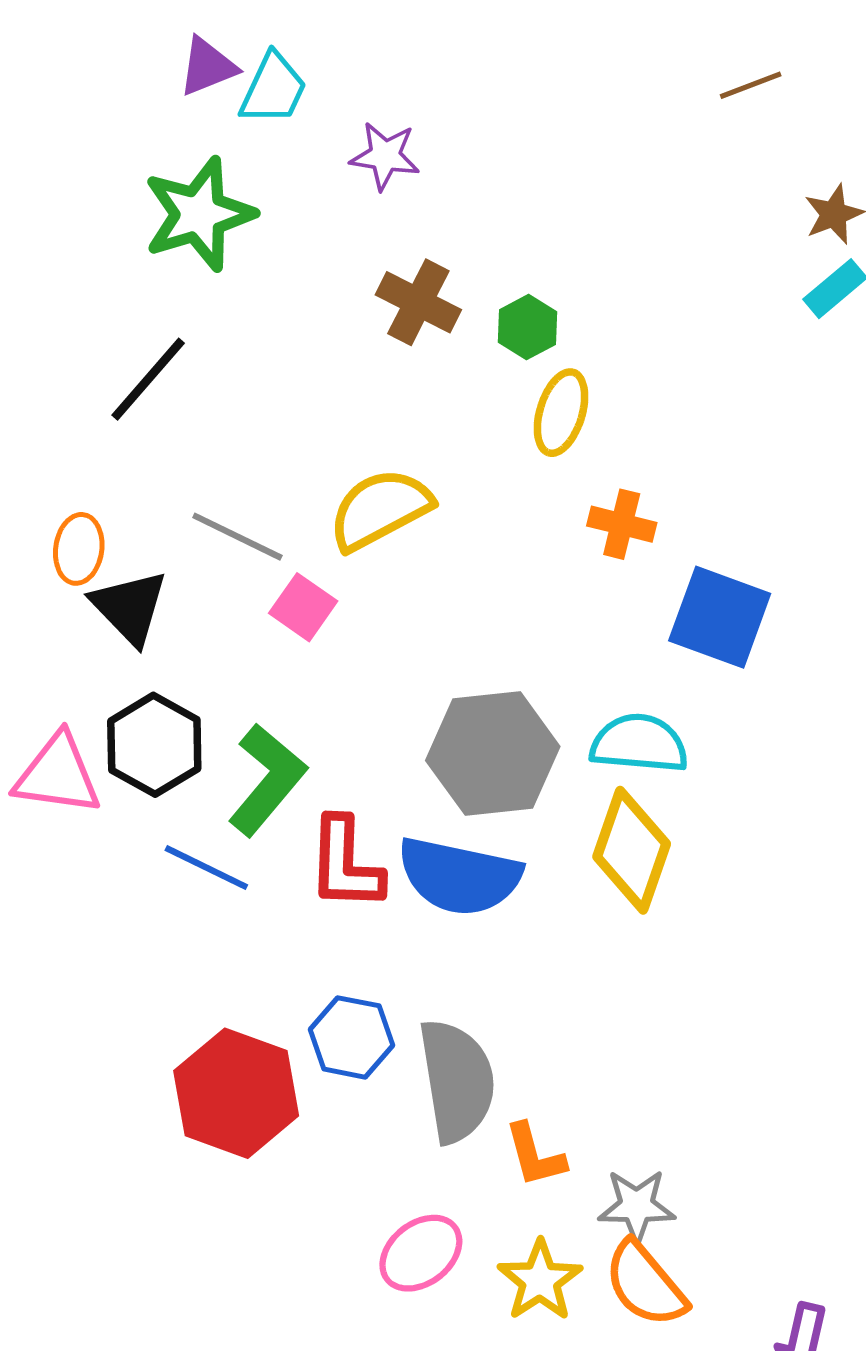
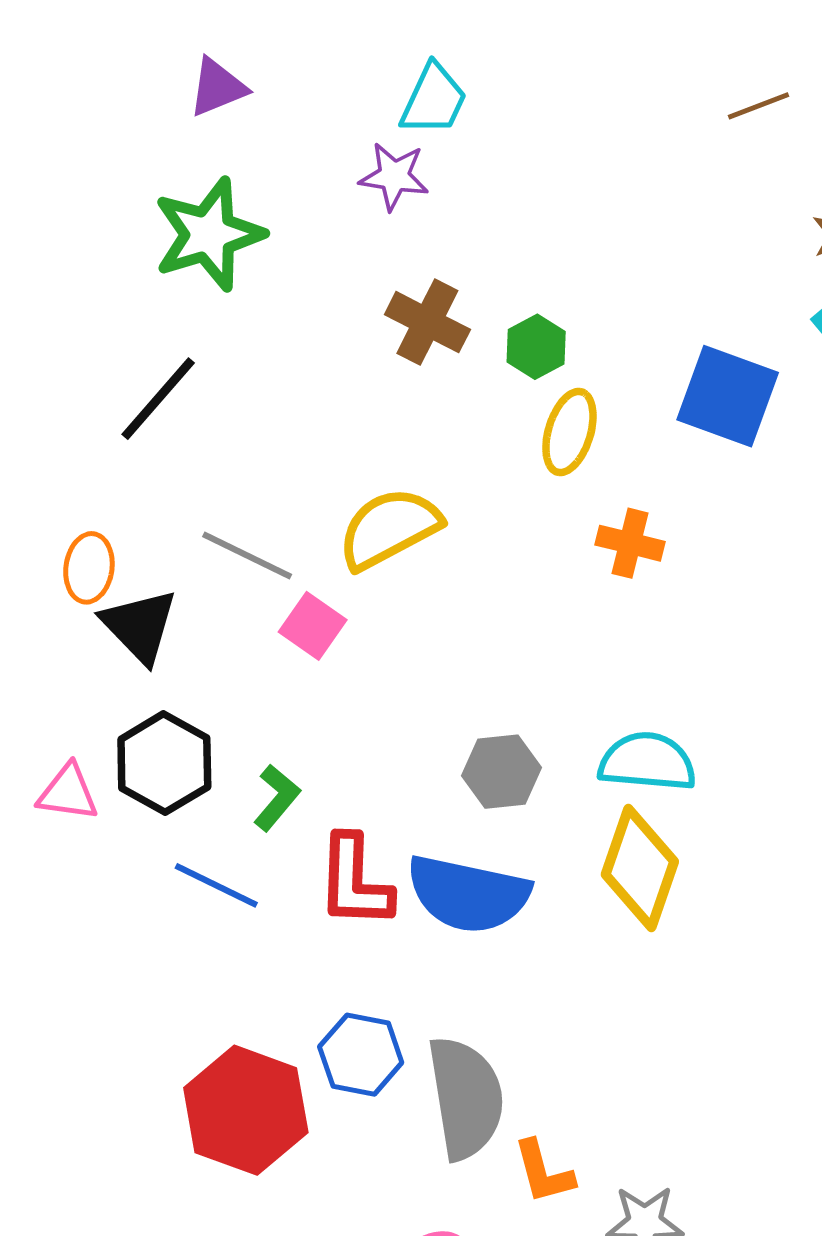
cyan trapezoid: (273, 89) -> (434, 100), moved
blue square: (720, 617) -> (728, 396), moved
gray hexagon: (493, 754) -> (502, 772), size x0.6
pink triangle: (58, 775) -> (68, 793), size x0.7
green L-shape: (267, 780) -> (277, 798), size x0.6

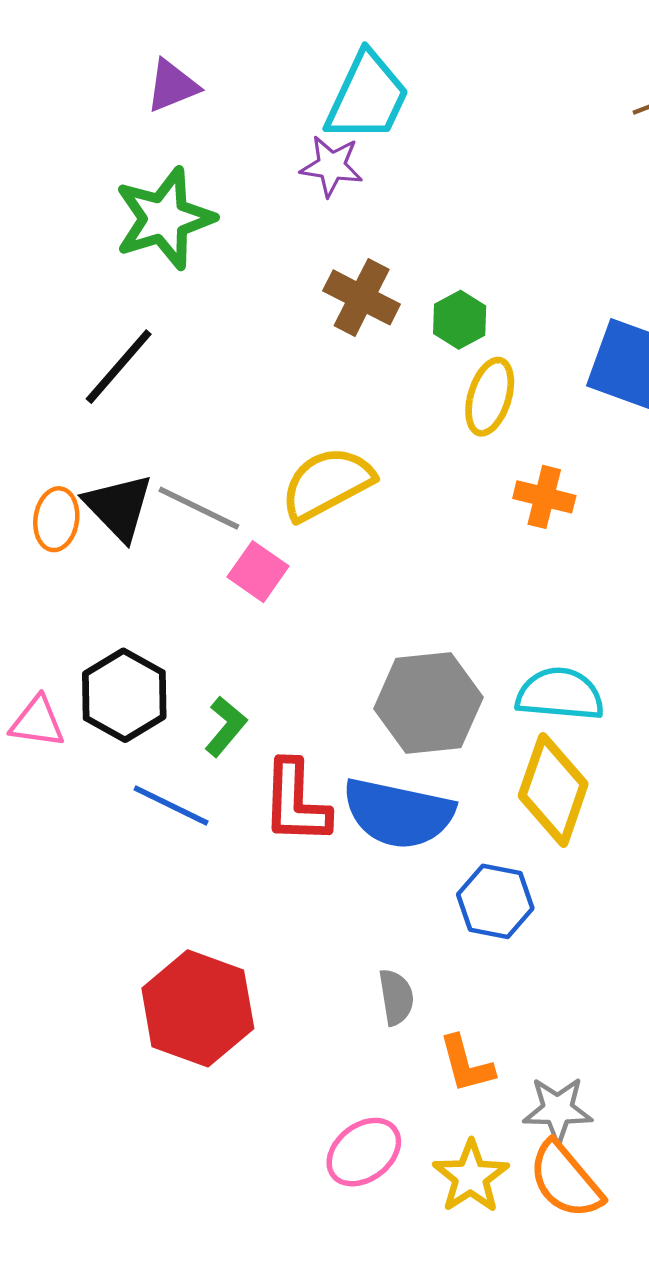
cyan trapezoid: (434, 100) -> (367, 97), size x1.4
black triangle: (140, 626) -> (119, 507), moved
gray hexagon: (502, 772) -> (428, 703), size x1.5
blue hexagon: (361, 1055) -> (495, 901), moved
gray semicircle: (466, 1098) -> (396, 997), size x0.5

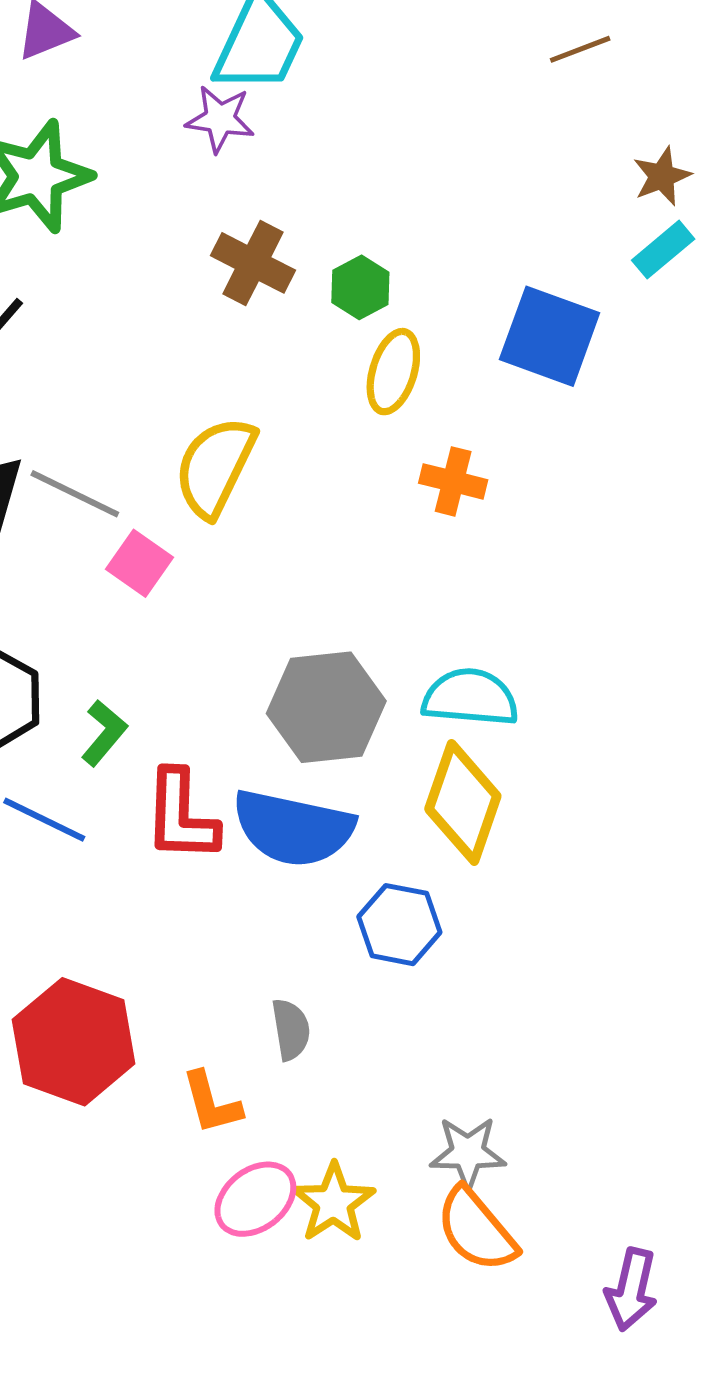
yellow semicircle: (327, 484) -> (215, 467), turned -36
orange L-shape: (466, 1064) -> (211, 1103), moved
yellow star: (471, 1177) -> (334, 1203), moved

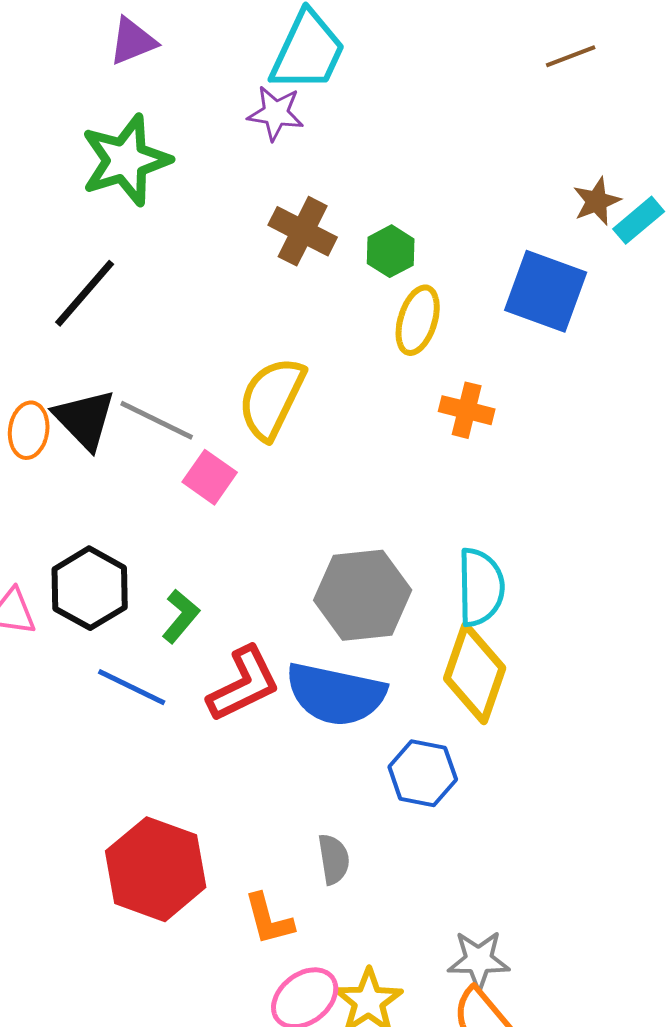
brown star: (662, 176) -> (597, 201), moved
cyan semicircle: (470, 697) -> (481, 587), turned 84
red L-shape: (181, 816) -> (244, 684), turned -118

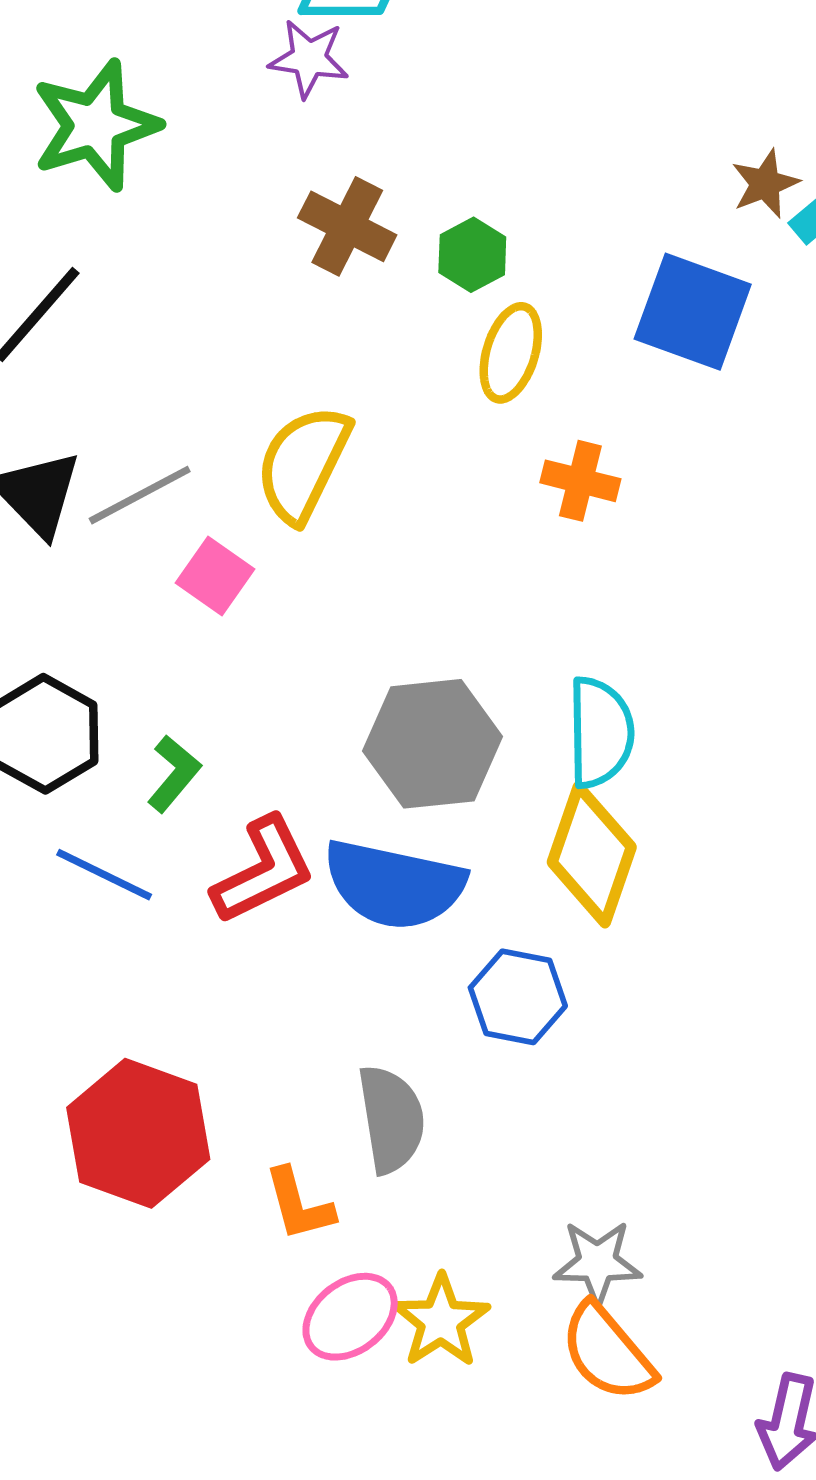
gray line: (157, 420) -> (140, 495), turned -54
gray semicircle: (334, 859) -> (391, 1119), size x1.5

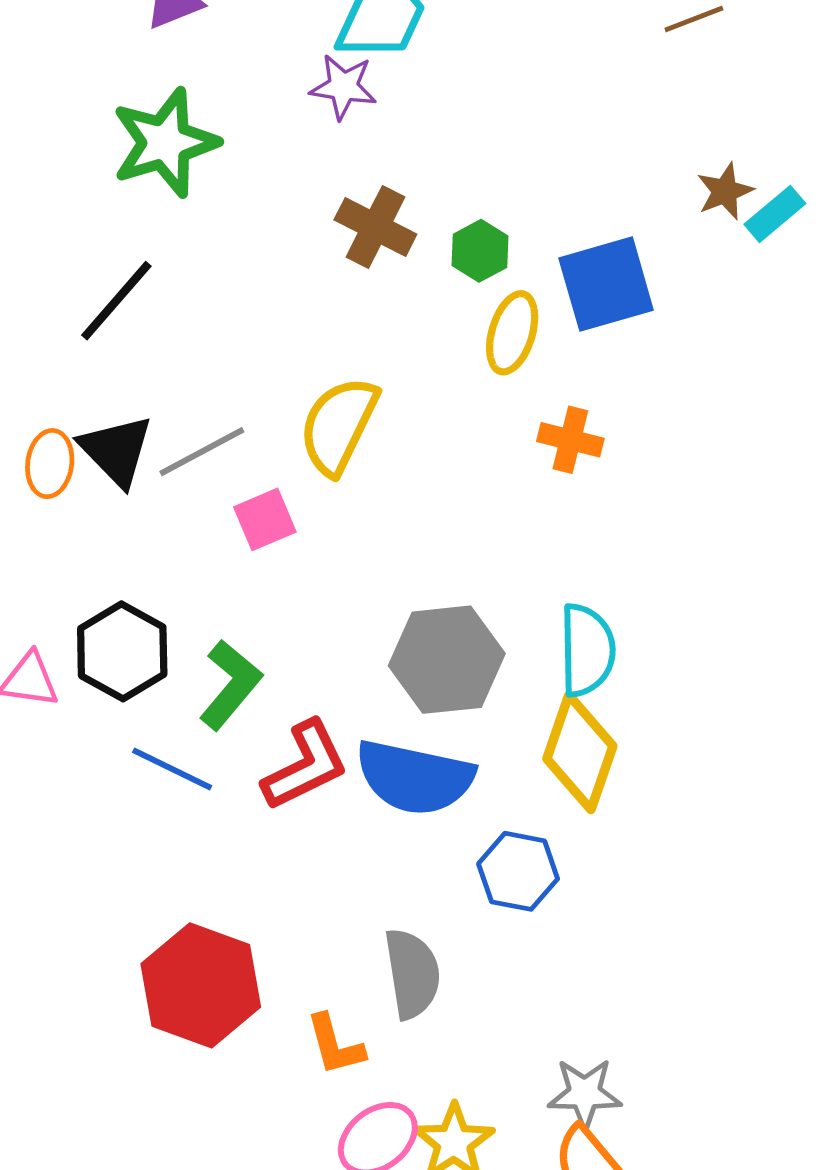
blue square: (693, 312) -> (606, 284), moved, turned -36
pink square: (215, 576) -> (265, 519), turned 32
green L-shape: (174, 774) -> (230, 685), size x1.4

